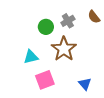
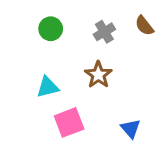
green circle: (46, 27) -> (51, 29), moved
brown star: (64, 49) -> (98, 75), size x0.7

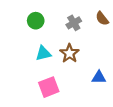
cyan triangle: (48, 87) -> (43, 53), moved
blue triangle: (130, 129) -> (99, 77), moved, turned -48

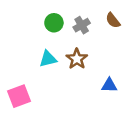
green circle: (36, 21) -> (54, 23), moved
pink square: (49, 87) -> (19, 96), moved

